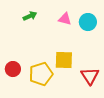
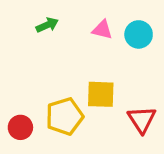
red circle: (13, 69) -> (20, 127), moved

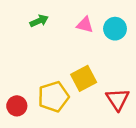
yellow square: (101, 94) -> (84, 78), turned -30

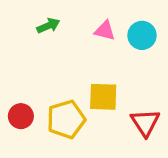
yellow square: (84, 78) -> (103, 97), turned 30
red circle: (17, 106) -> (21, 116), moved

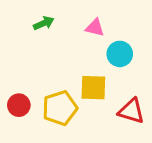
cyan circle: (142, 35) -> (120, 54), moved
red triangle: (145, 123) -> (131, 111), turned -40

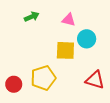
yellow square: (93, 88) -> (65, 50), moved
red circle: (19, 105) -> (14, 84), moved

